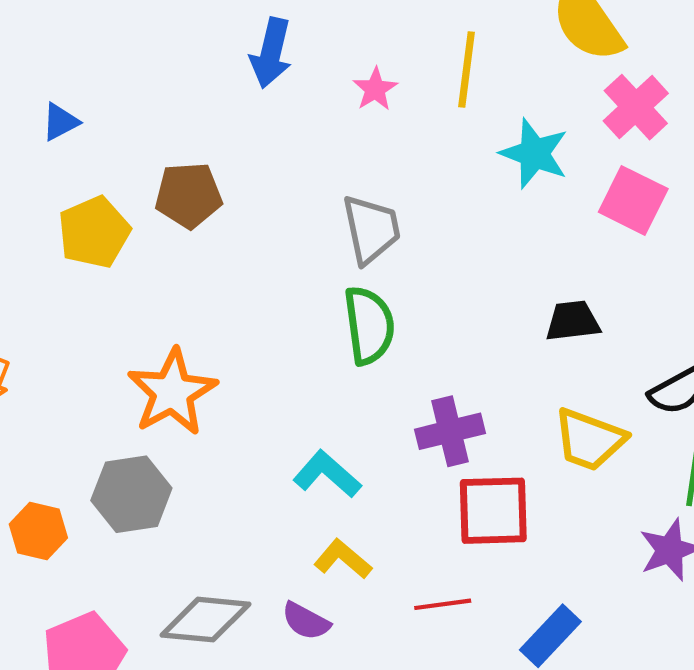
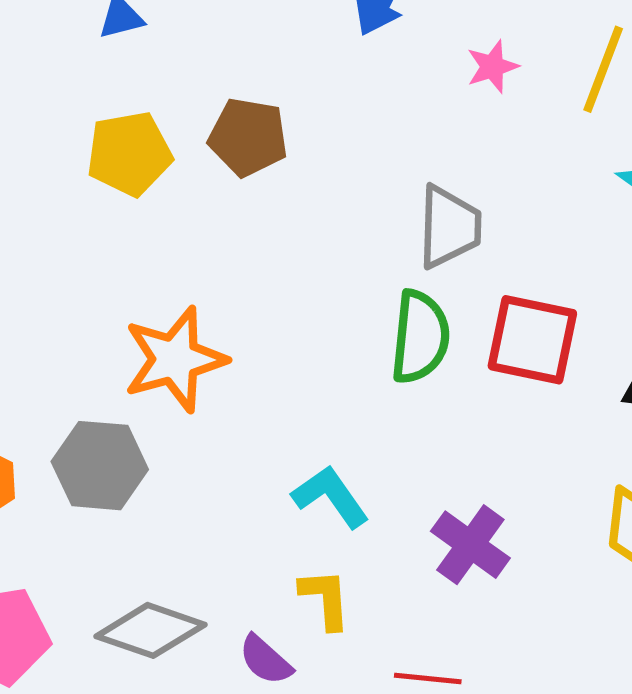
purple cross: (450, 431) -> (470, 545), moved, turned 36
red square: (493, 511) -> (532, 340), moved
yellow L-shape: (343, 559) -> (325, 599), turned 32

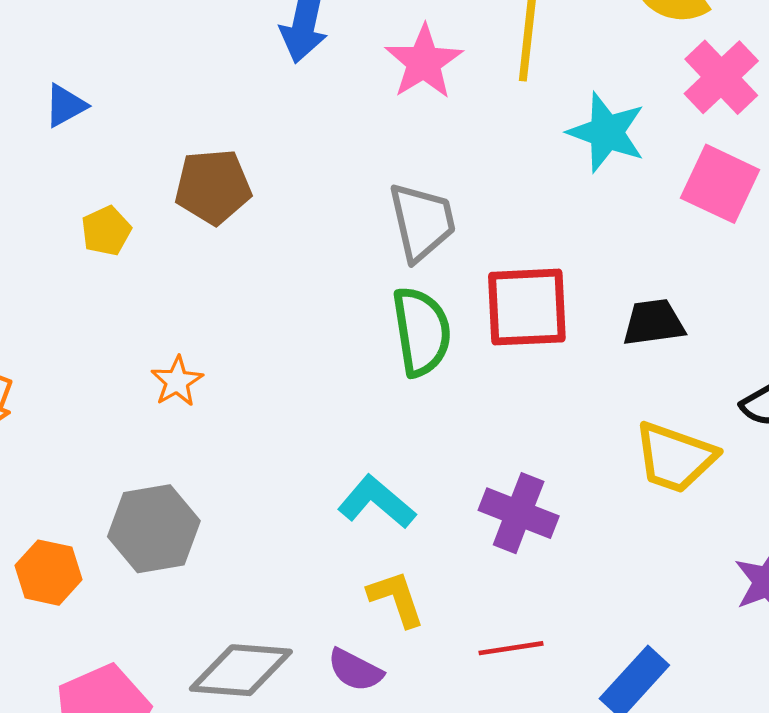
pink star: (492, 67) -> (424, 62), size x1.5
yellow pentagon: (129, 154) -> (106, 231), size x0.6
orange star: (175, 359) -> (177, 381), moved, size x0.5

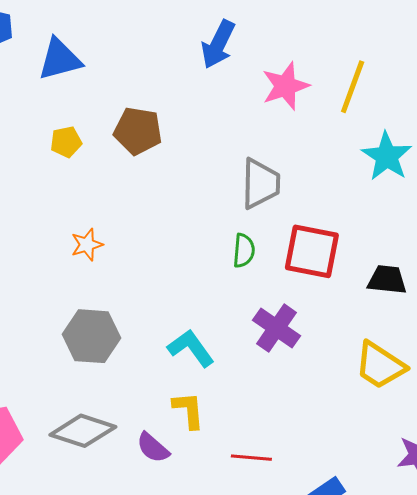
blue triangle: (65, 106) -> (60, 59), size x1.6
green semicircle: (421, 332) -> (244, 251), size x0.6
purple cross: (519, 513) -> (276, 328), moved
gray hexagon: (154, 529) -> (91, 336), moved

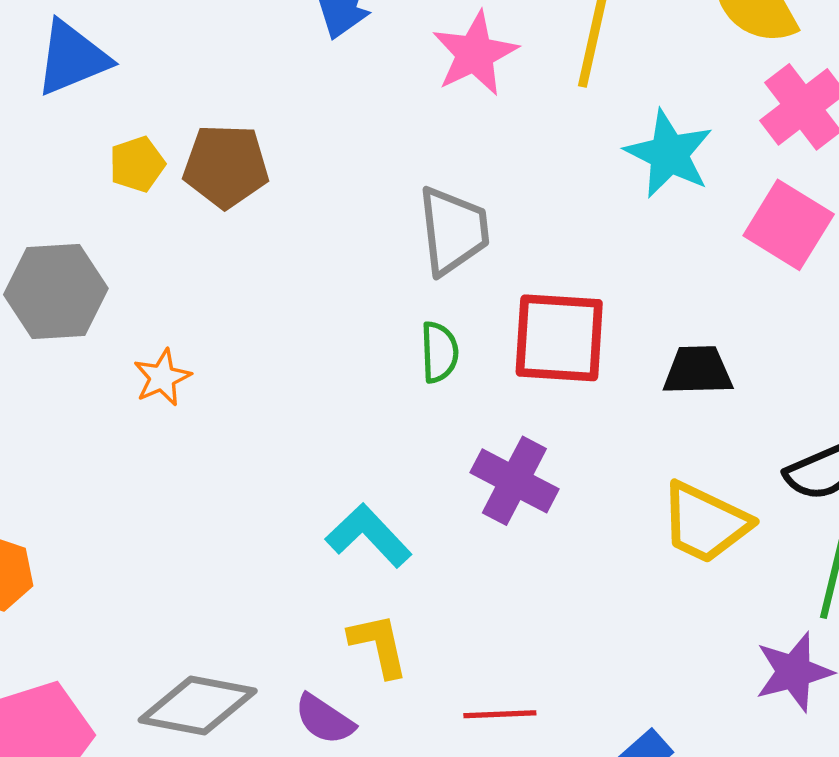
yellow pentagon: (66, 142) -> (137, 164), moved
gray hexagon: (91, 336) -> (56, 291), moved

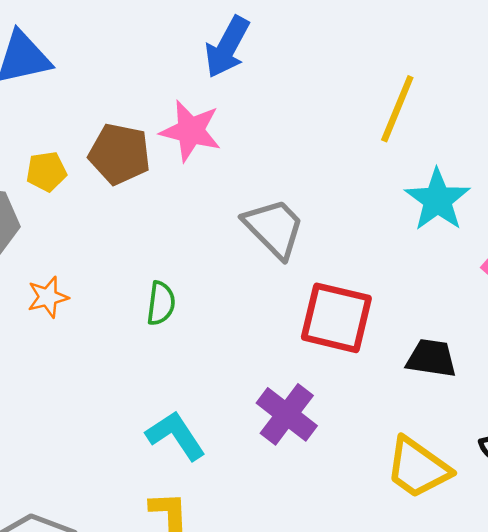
pink star: (475, 54) -> (191, 131), moved, turned 30
yellow pentagon: (137, 164) -> (46, 172), moved
gray trapezoid: (453, 231) -> (274, 228), turned -48
green semicircle: (439, 352) -> (161, 303), moved

